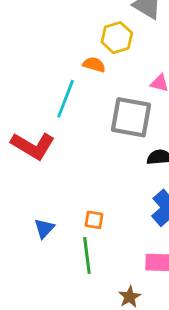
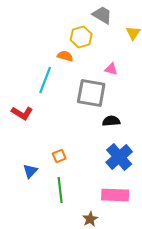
red L-shape: (33, 146) -> (22, 113), size x0.7
orange square: (94, 220) -> (59, 156), moved, turned -32

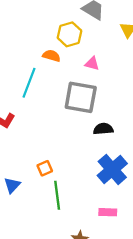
pink triangle: (111, 69) -> (92, 64), moved
green line: (60, 190) -> (57, 195), moved
pink rectangle: (115, 195) -> (108, 212), size x0.6

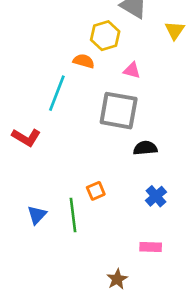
orange square: (45, 168) -> (96, 191), moved
blue cross: (112, 169) -> (156, 196), size x0.6
green line: (57, 195) -> (73, 215), moved

